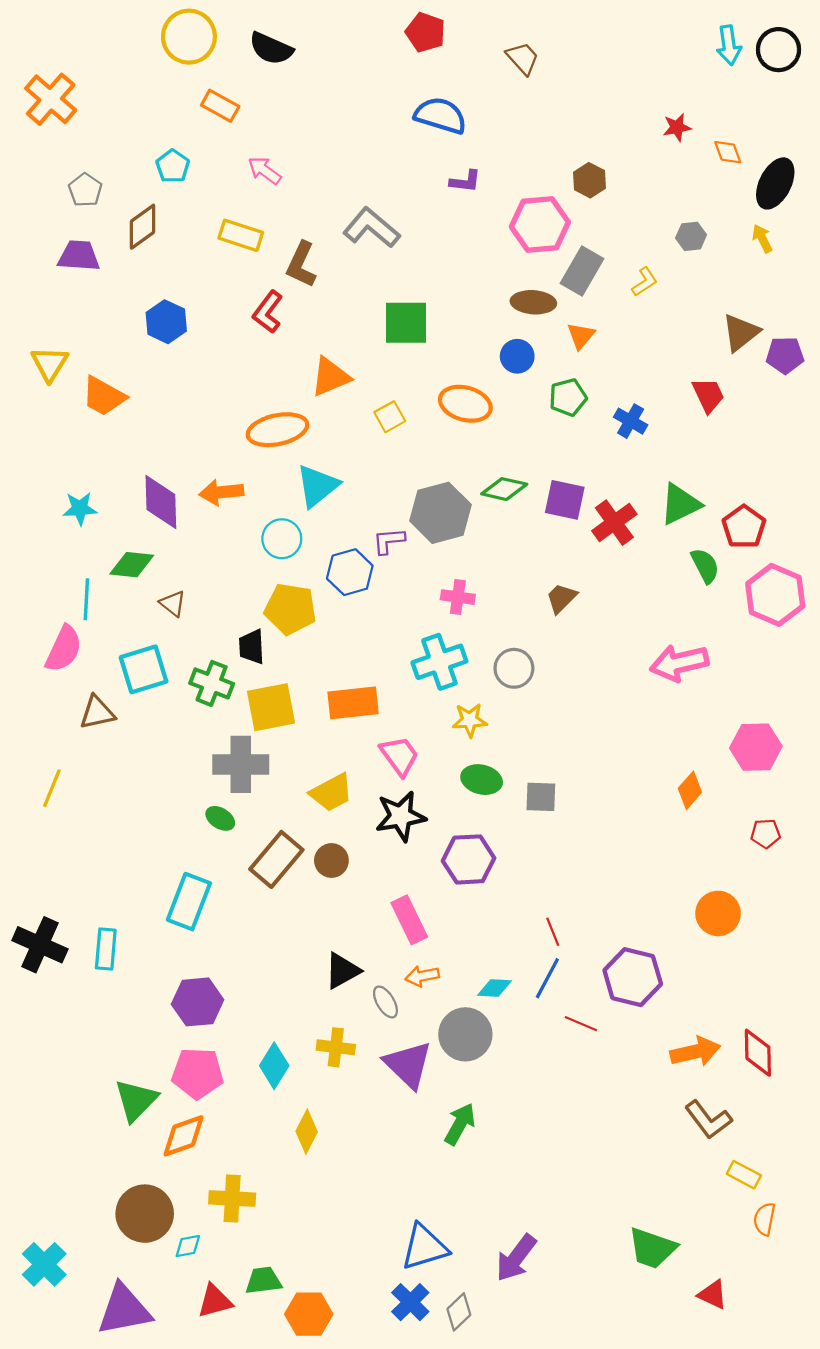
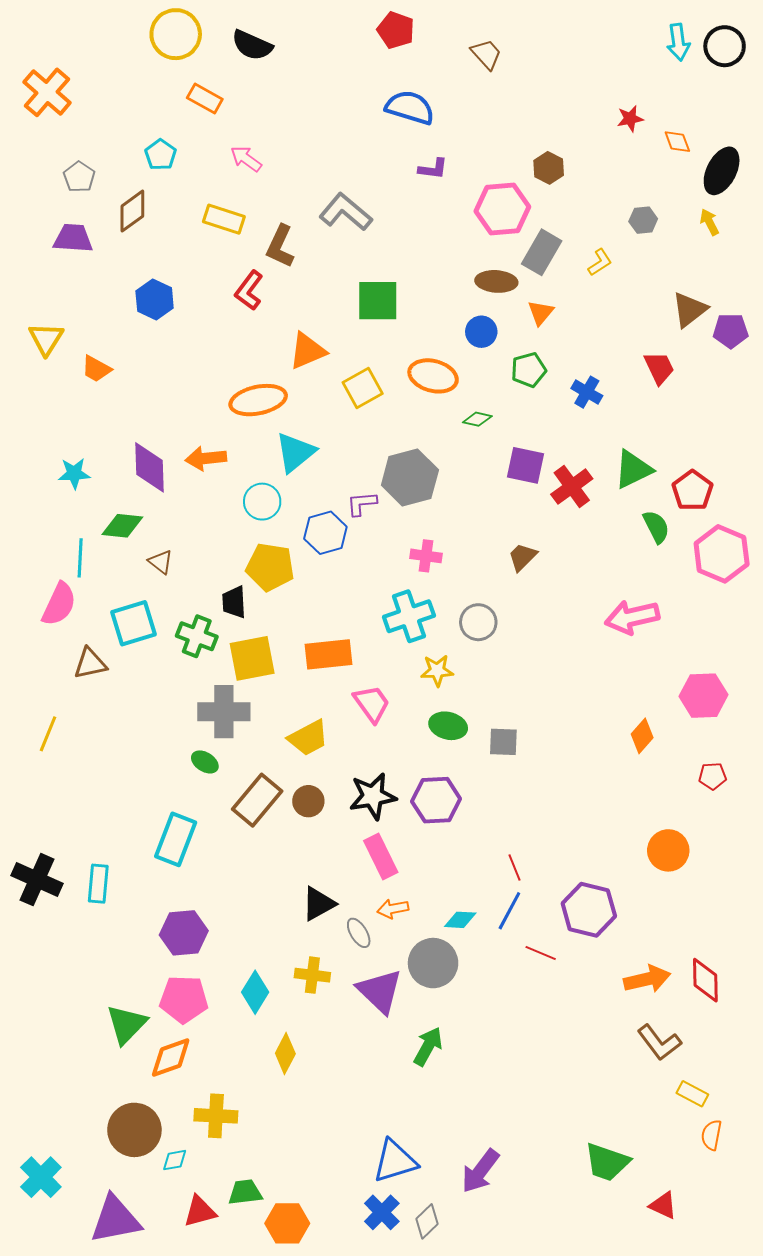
orange trapezoid: (104, 396) -> (96, 369), size x0.7
yellow square: (390, 417) -> (363, 388), size x1.4
green diamond: (504, 489) -> (477, 419), moved, size x0.7
black star: (401, 816) -> (373, 796), moved

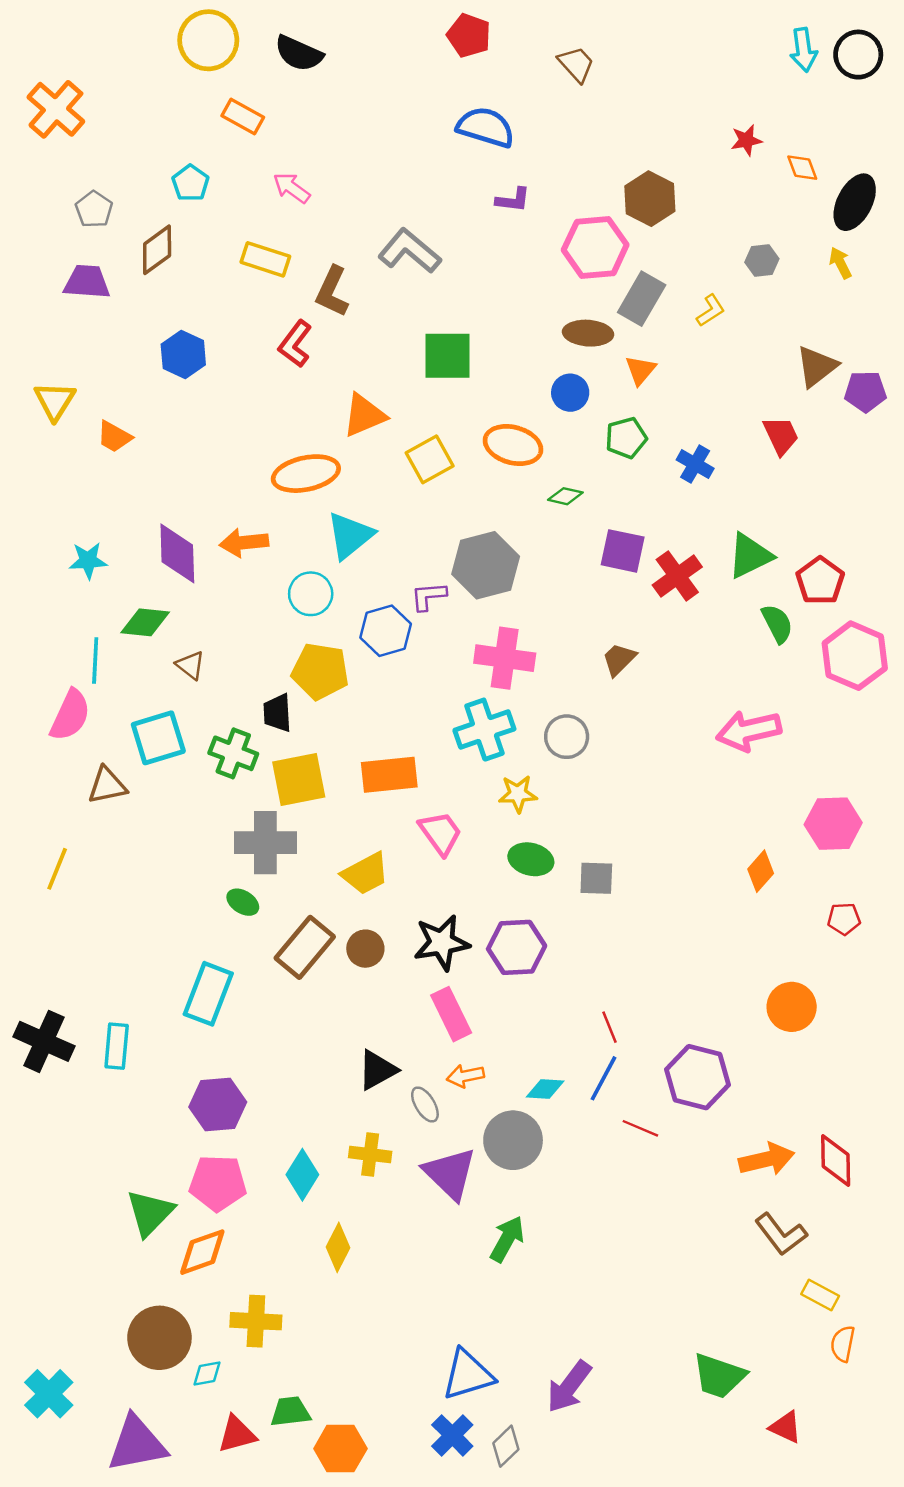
brown hexagon: (549, 168) -> (650, 199), size x1.4
pink cross: (426, 556) -> (505, 658), size x1.6

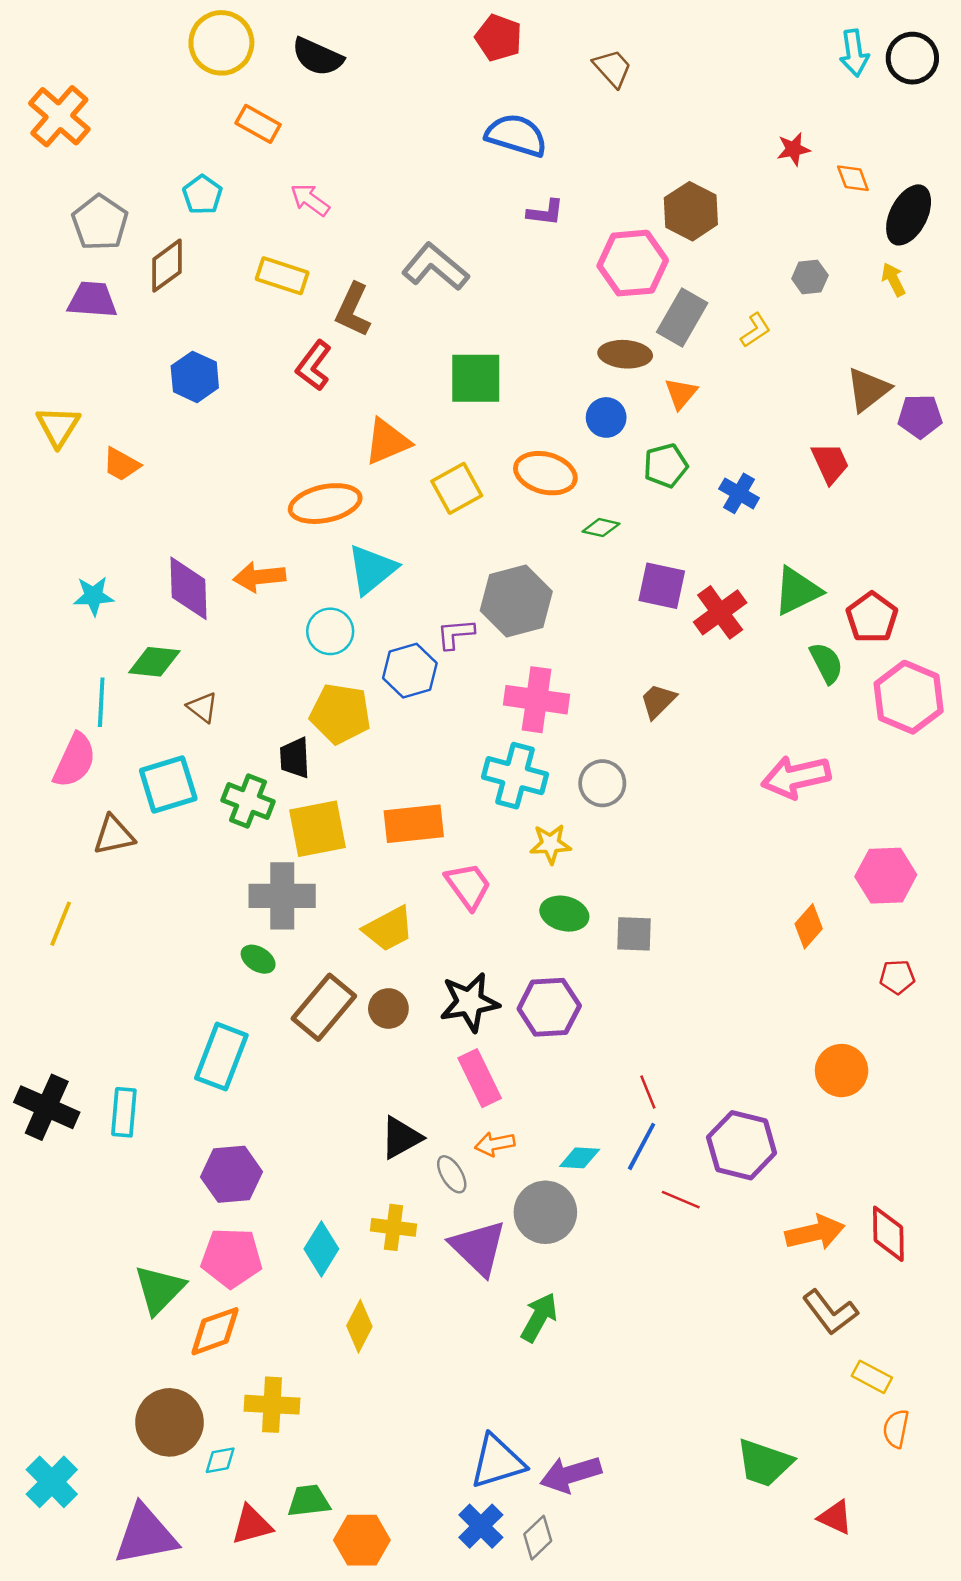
gray pentagon: (94, 209) -> (100, 223), size x1.4
cyan cross: (484, 730) -> (515, 776), turned 34
purple arrow: (569, 1387) -> (571, 1474), moved, turned 36

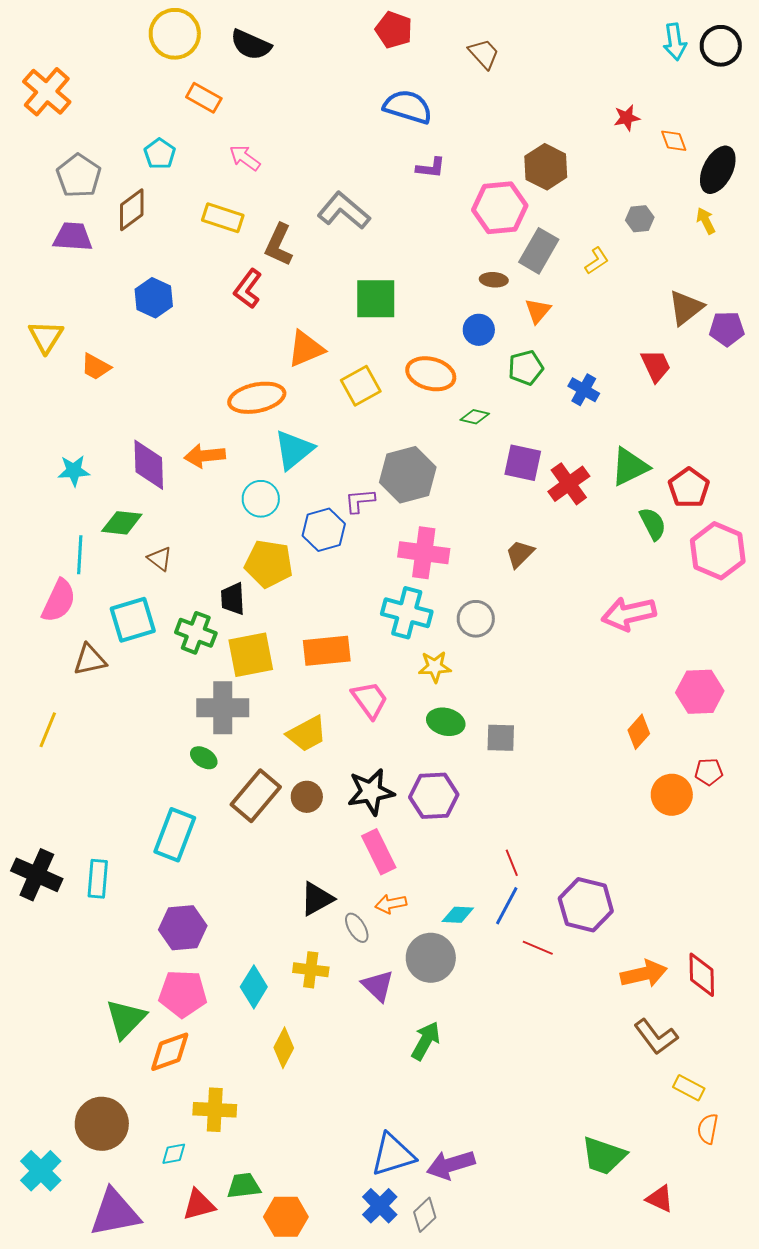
brown ellipse: (625, 354) -> (494, 280), size x0.7
orange circle: (842, 1071) -> (672, 795), moved
purple triangle: (478, 1248) -> (378, 986), size x0.7
brown circle: (169, 1422) -> (102, 1124), moved

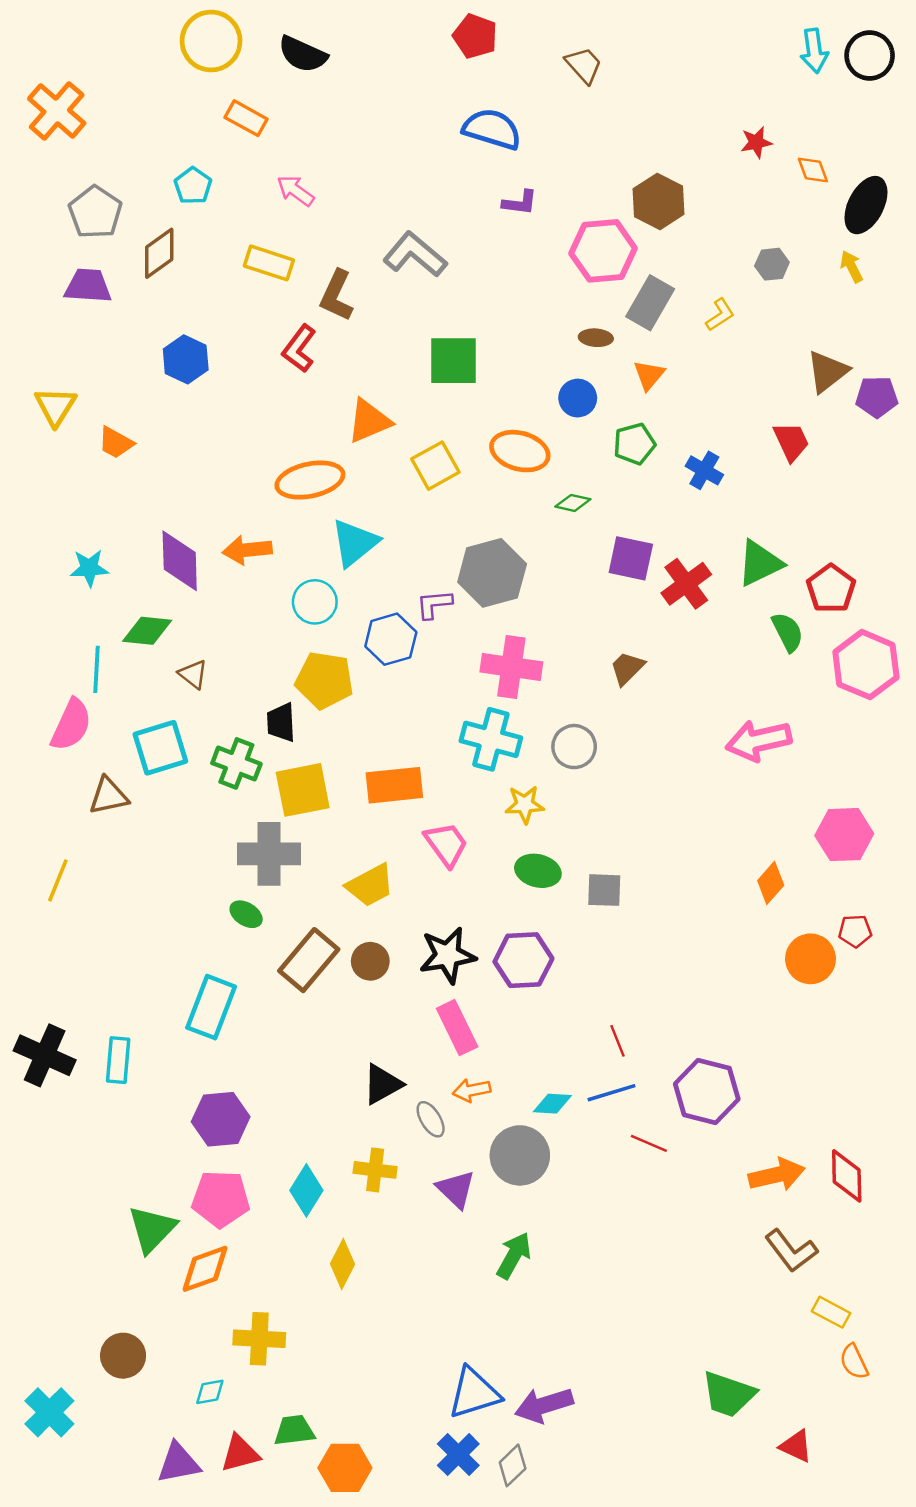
blue line: (507, 906) -> (611, 1093), turned 45
brown circle: (102, 1124) -> (123, 1356), size x0.7
orange semicircle: (708, 1129) -> (854, 1362), turned -36
purple triangle: (115, 1213) -> (178, 1463), moved, size x0.7

